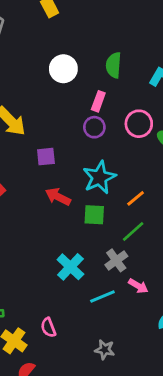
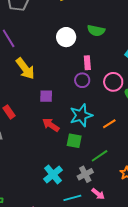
green semicircle: (114, 65) -> (96, 31), moved, turned -90
pink rectangle: (98, 101) -> (87, 63), turned -32
orange line: (136, 198) -> (109, 124), moved

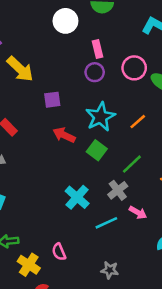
green square: (74, 141) -> (97, 150), turned 35

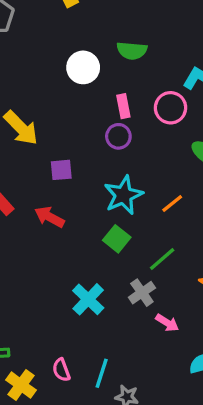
pink circle: (134, 68) -> (171, 108), moved
red arrow: (64, 135) -> (50, 217), moved
cyan line: (106, 223) -> (102, 373), moved, turned -50

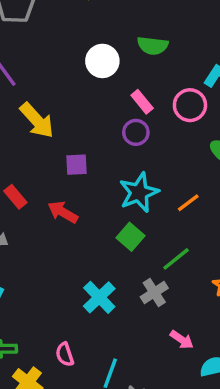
pink rectangle: (123, 106) -> (142, 102), turned -30
pink arrow: (167, 323) -> (182, 340), moved
pink semicircle: (61, 370) -> (65, 354), moved

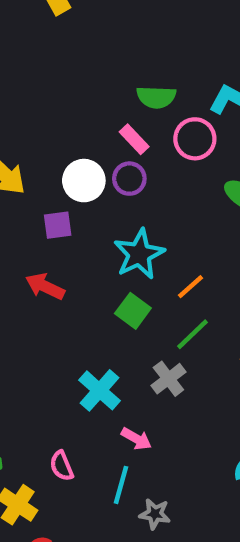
green semicircle: (153, 46) -> (156, 97), moved
white circle: (102, 61) -> (84, 181), moved
orange line: (188, 203) -> (190, 287), moved
pink arrow: (182, 340) -> (136, 439), moved

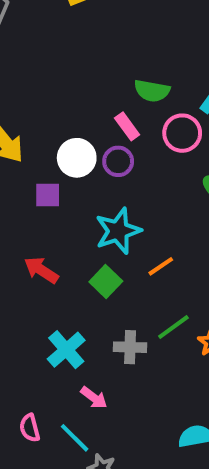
red arrow: (45, 286) -> (41, 270), moved
green line: (193, 334) -> (173, 327), moved
gray cross: (168, 379) -> (130, 347), turned 32
pink semicircle: (62, 466) -> (30, 428), moved
cyan line: (121, 485) -> (75, 438), turned -68

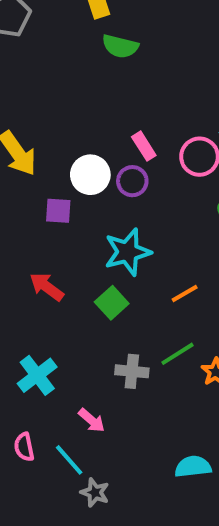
green semicircle: (152, 91) -> (120, 46), moved
orange line: (161, 266) -> (185, 293), moved
cyan cross: (66, 350) -> (37, 375), moved

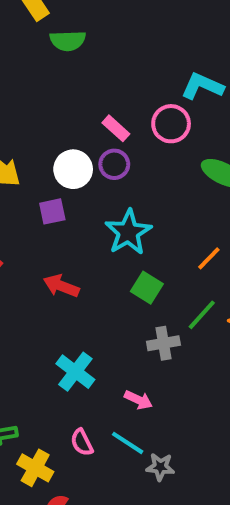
orange line: (185, 293) -> (209, 258), moved
green square: (112, 303) -> (147, 288), moved

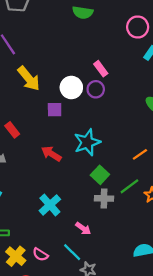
pink circle: (171, 124) -> (138, 27), moved
cyan star: (128, 232) -> (87, 142), moved
green square: (147, 288) -> (100, 175), moved
pink semicircle: (82, 442) -> (40, 254), moved, turned -42

